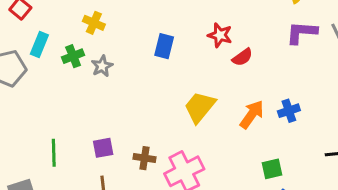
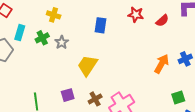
red semicircle: (242, 57) -> (162, 21), moved
yellow trapezoid: (200, 107) -> (87, 65), moved
brown cross: (144, 158) -> (95, 99), turned -32

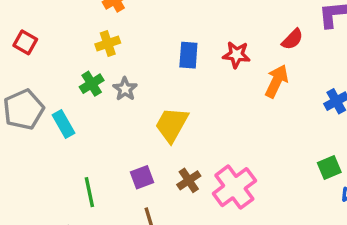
yellow cross: (54, 15) -> (108, 43), turned -32
red star: (136, 15) -> (236, 55), moved
cyan rectangle: (20, 33) -> (63, 124), moved, turned -42
orange arrow: (162, 64) -> (277, 81), moved

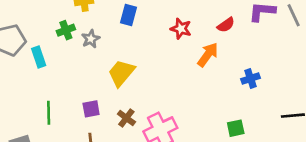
blue rectangle: (188, 55) -> (129, 15), moved
brown cross: (189, 180) -> (126, 118), turned -30

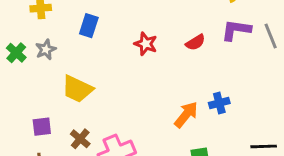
green cross: (66, 30) -> (16, 53), moved, turned -30
orange arrow: (208, 55) -> (186, 115), moved
yellow trapezoid: (121, 73) -> (77, 89), turned -108

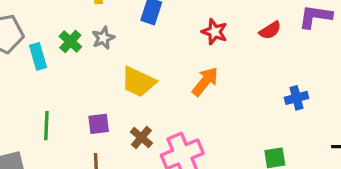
orange arrow: (186, 115) -> (205, 81), moved

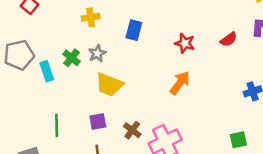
yellow trapezoid: (138, 82) -> (109, 85), moved

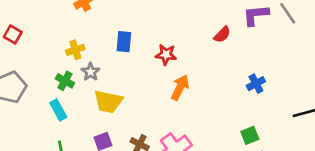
yellow cross: (91, 17) -> (75, 50), moved
red star: (185, 43) -> (166, 55), moved
cyan rectangle: (47, 71) -> (58, 110), moved

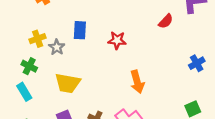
gray star: (91, 72) -> (57, 47), moved
orange arrow: (180, 87) -> (137, 82), moved, turned 140

